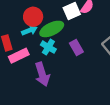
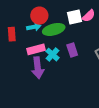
cyan cross: (48, 47) -> (52, 55), moved
pink rectangle: (19, 56) -> (36, 49), moved

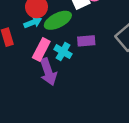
pink rectangle: (36, 49) -> (41, 50), turned -36
purple rectangle: (72, 50) -> (86, 41), turned -64

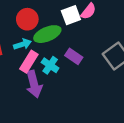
cyan arrow: (33, 22) -> (22, 44), moved
purple rectangle: (86, 41) -> (74, 56), turned 35

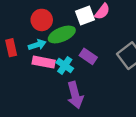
pink rectangle: (29, 62) -> (44, 62), turned 70
purple arrow: (34, 84) -> (75, 95), moved

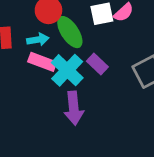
green ellipse: (62, 34) -> (70, 32), turned 70
cyan cross: (65, 65) -> (67, 70), size x1.5

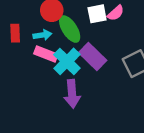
purple rectangle: (97, 64) -> (93, 56), size x1.5

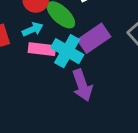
purple rectangle: (93, 56) -> (94, 38), turned -64

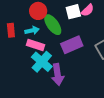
cyan cross: (67, 51) -> (42, 62), moved

